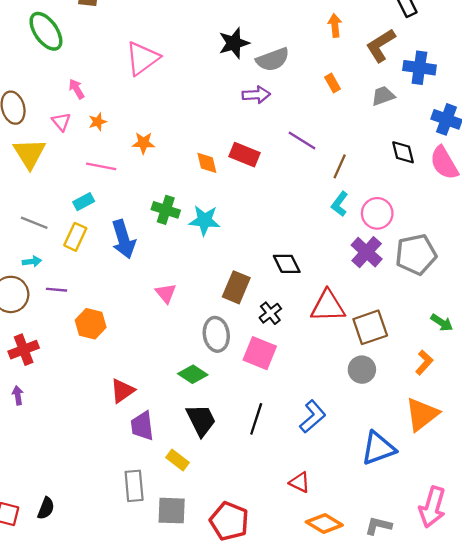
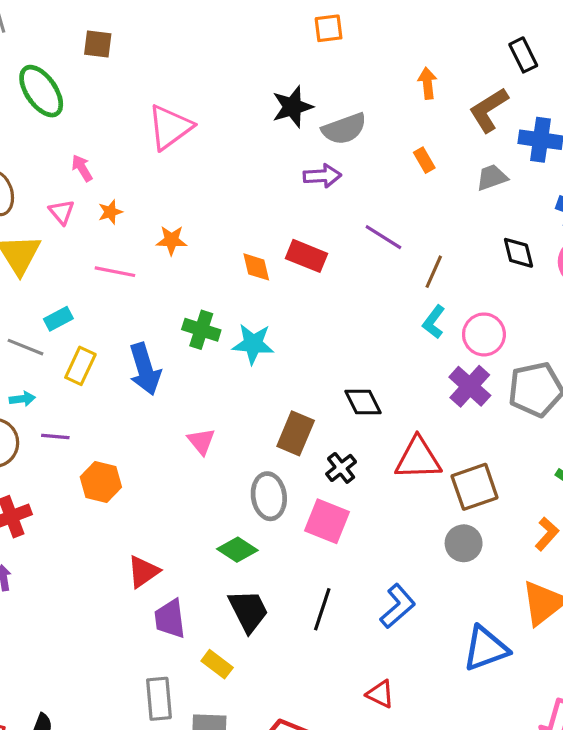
cyan rectangle: (84, 202) -> (58, 319), moved

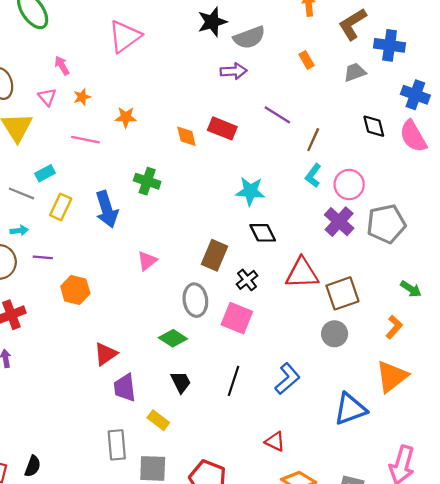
cyan star: (253, 344) -> (250, 191), moved
pink triangle: (201, 441) -> (147, 261), turned 30
black trapezoid: (248, 611) -> (181, 382), size x0.7

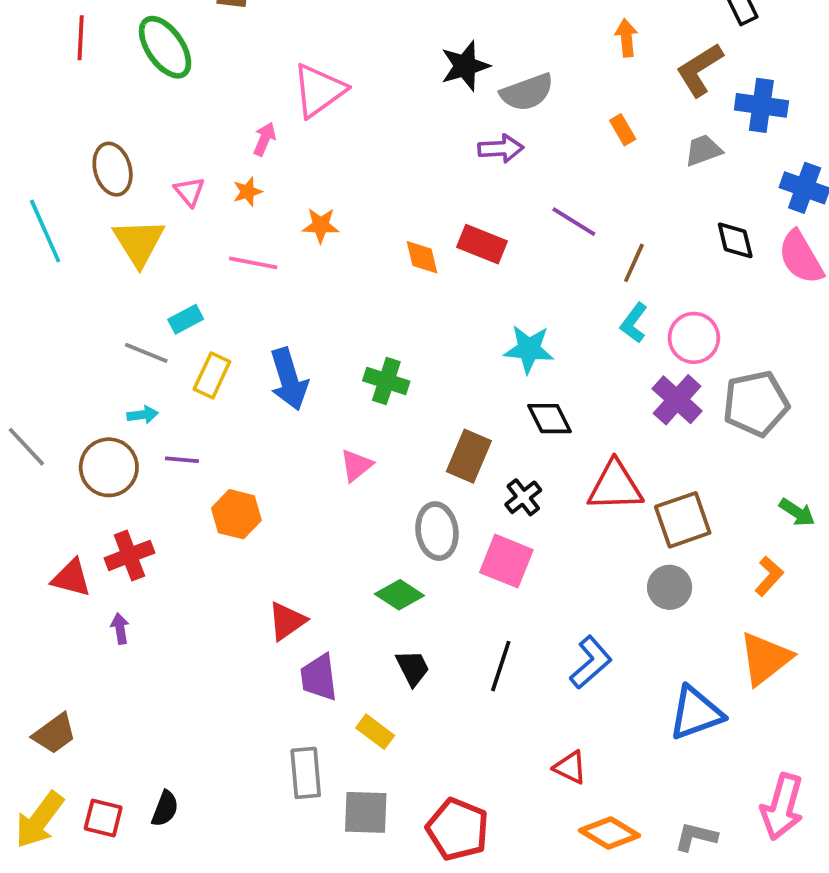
pink arrow: (62, 66) -> (264, 139), moved, turned 54
green cross: (147, 181) -> (386, 381), moved

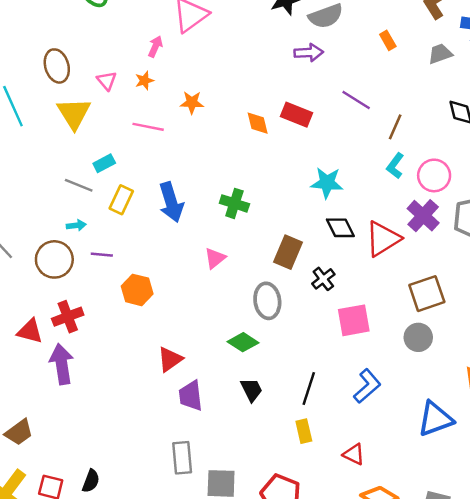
red triangle: (615, 486) -> (383, 239), moved, turned -30
pink square: (506, 561) -> (354, 320), moved, turned -32
purple arrow: (120, 629) -> (62, 364), size x2.0
yellow rectangle: (375, 732) -> (304, 431), moved, turned 40

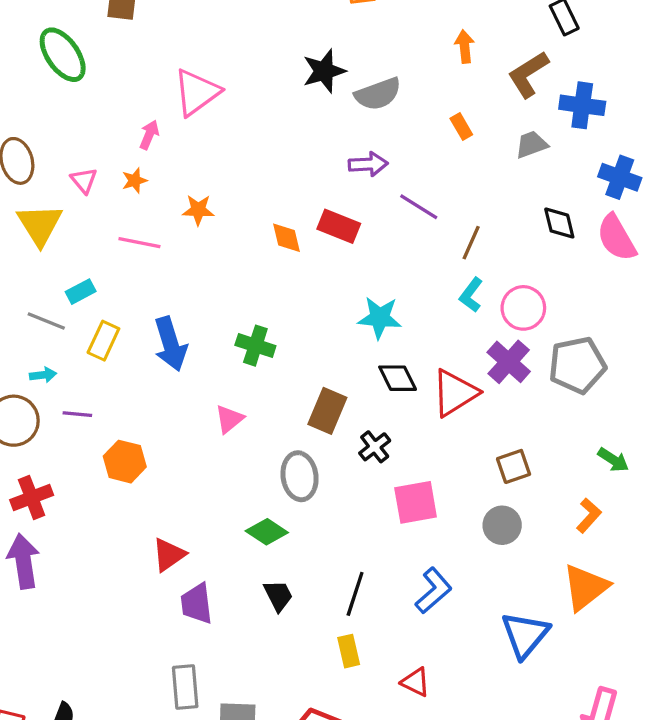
purple arrow: (309, 53) -> (368, 164), moved
brown square: (427, 294) -> (514, 466), size x0.7
blue triangle: (435, 419) -> (525, 635), turned -30

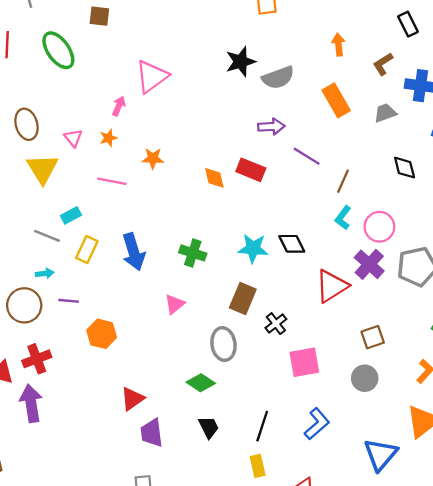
brown L-shape: (528, 74) -> (383, 64), size x0.7
orange rectangle: (461, 127) -> (336, 100), size x1.8
cyan star: (380, 318) -> (253, 248), moved
black diamond: (398, 378) -> (292, 244), moved

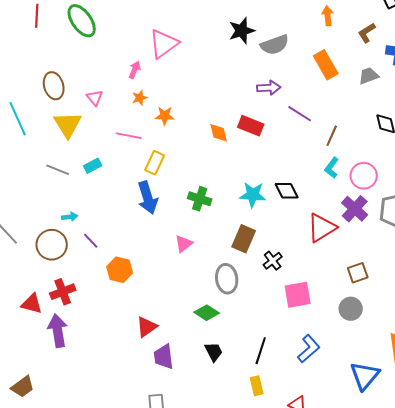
orange star: (108, 138) -> (140, 98), moved
gray line: (47, 236) -> (58, 170), moved
yellow rectangle: (87, 250) -> (155, 163), moved
purple line: (69, 301) -> (91, 241), turned 42

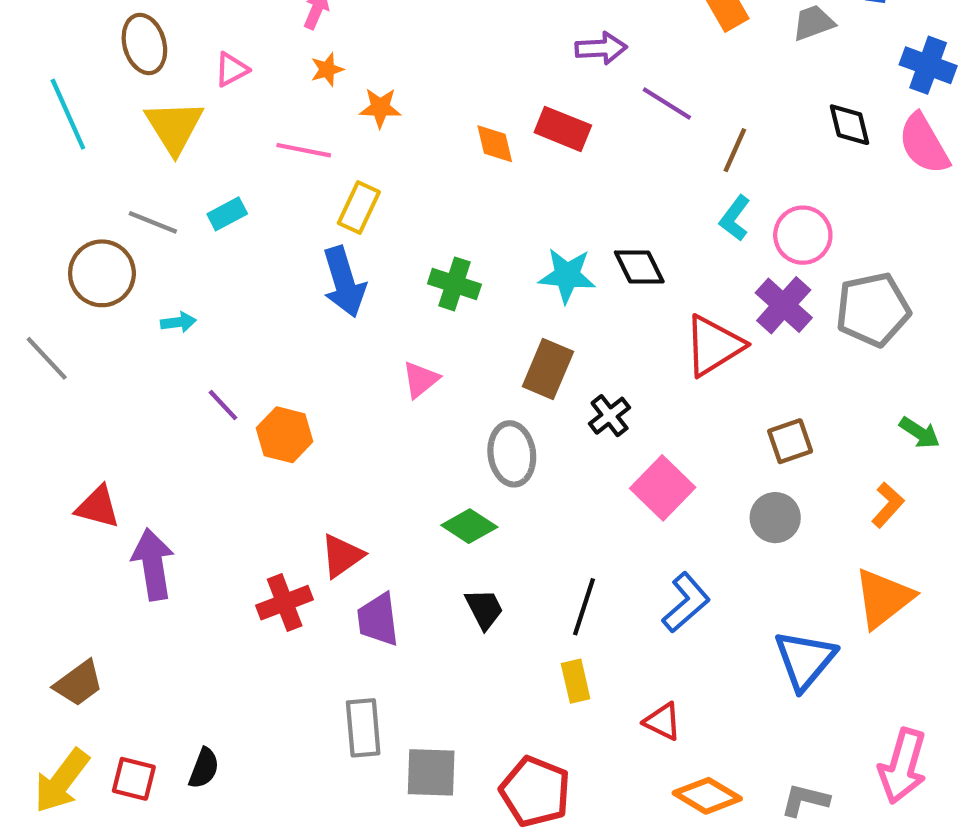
pink triangle: (95, 98) -> (231, 69), turned 42
purple line: (91, 241) -> (223, 405), moved
brown circle: (52, 245) -> (102, 273), moved
red cross: (63, 292) -> (285, 603), moved
pink square: (298, 295) -> (663, 488), turned -36

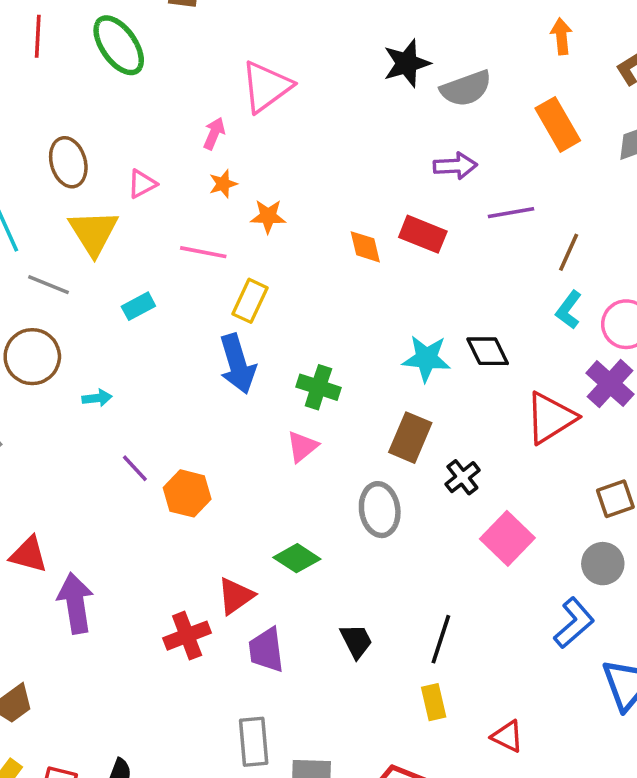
purple line: (667, 103) -> (511, 213), turned -42
gray line: (153, 222) -> (48, 285), moved
green cross: (454, 284) -> (318, 387), moved
green diamond: (469, 526) -> (297, 558), moved
blue L-shape: (686, 603) -> (574, 623), moved

